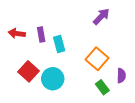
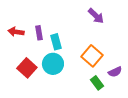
purple arrow: (101, 17) -> (96, 16), turned 90
purple semicircle: (121, 76) -> (115, 72), turned 64
cyan circle: (53, 79) -> (53, 64), moved

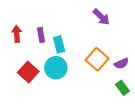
red arrow: (16, 32) -> (17, 34), turned 77
purple semicircle: (115, 72) -> (121, 63), moved
green rectangle: (97, 83) -> (122, 88), moved

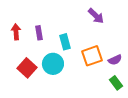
cyan rectangle: (59, 44) -> (65, 42), moved
orange square: (97, 59) -> (92, 56), turned 30

